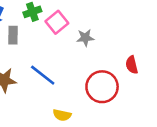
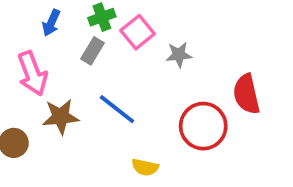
gray rectangle: (13, 35) -> (92, 51), moved, turned 30
red semicircle: (132, 65) -> (246, 94), size x1.5

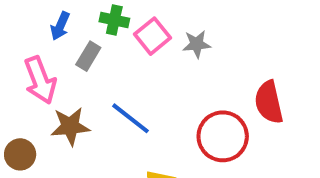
green cross: (102, 17) -> (114, 20), turned 32
gray rectangle: (92, 51) -> (88, 56), moved
gray star: (179, 55) -> (197, 44), moved

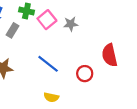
blue line: (130, 118) -> (48, 64), moved
red circle: (223, 136) -> (85, 74), size x0.6

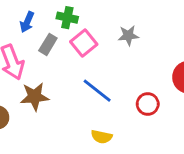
pink square: (47, 20) -> (84, 43), moved

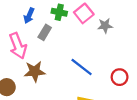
pink square: (84, 43) -> (84, 13), moved

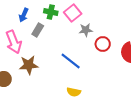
gray star: (105, 26) -> (86, 30), moved
red circle: (120, 77) -> (103, 44), moved

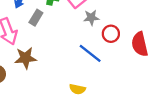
blue line: (71, 61) -> (90, 53), moved

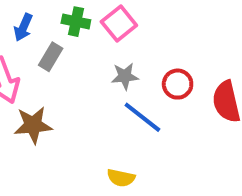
gray star: (91, 18) -> (125, 76), moved

